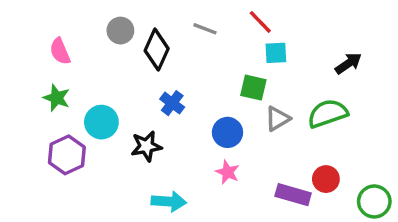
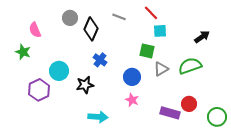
green star: (57, 98) -> (23, 52), moved

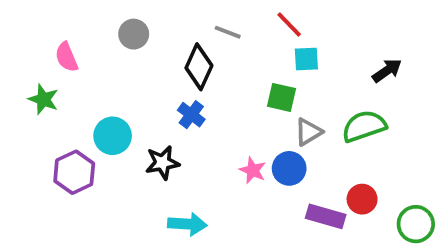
black diamond: (91, 29) -> (199, 67), moved
blue circle: (132, 77) -> (289, 168), moved
pink star: (132, 100) -> (253, 170), moved

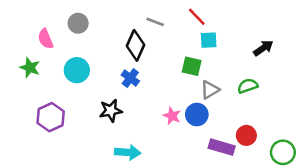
gray circle: (134, 34) -> (78, 23), moved
green semicircle: (364, 126) -> (248, 86), size x0.7
cyan circle: (113, 136) -> (77, 70), moved

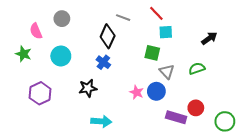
gray triangle: (210, 90) -> (167, 72), turned -42

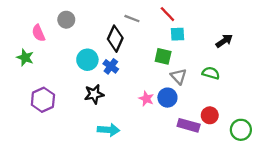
cyan circle: (61, 56) -> (87, 60), moved
green semicircle: (197, 68) -> (211, 73), turned 35

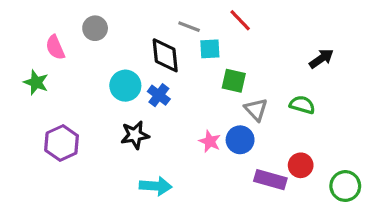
cyan square: (177, 34) -> (210, 49), moved
black diamond: (115, 39) -> (165, 55), turned -30

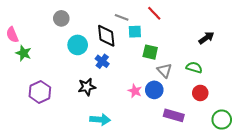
pink semicircle: (55, 47) -> (12, 35), moved
cyan circle: (125, 86) -> (78, 45), moved
red circle: (301, 165) -> (200, 93), moved

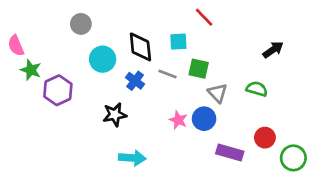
gray line: (122, 17) -> (168, 74), moved
purple hexagon: (40, 92) -> (58, 90), moved
red circle: (200, 93) -> (265, 138), moved

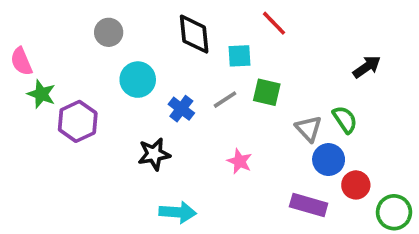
black diamond: (140, 47) -> (194, 34), moved
gray line: (168, 74) -> (225, 100), turned -54
green semicircle: (257, 89) -> (345, 120), turned 40
gray triangle: (218, 93) -> (309, 129), moved
blue circle: (204, 119) -> (329, 160), moved

